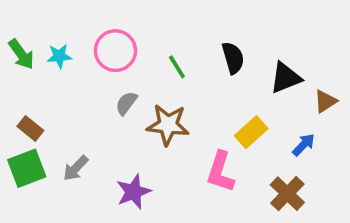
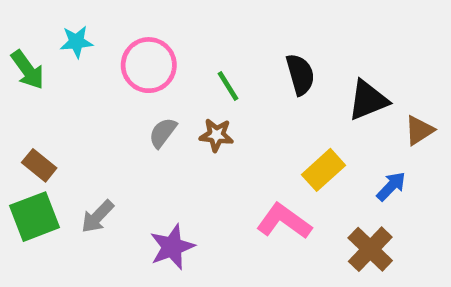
cyan star: (59, 56) -> (77, 42), moved
brown star: (168, 125) -> (216, 135), moved, size x0.6
pink L-shape: (220, 172) -> (284, 221), turned 108

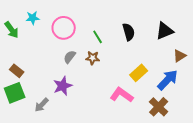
black triangle: (368, 100) -> (165, 31), moved
blue arrow: (391, 186) -> (168, 80), size x1.6
gray arrow: (97, 217) -> (42, 105), moved
purple star: (172, 247) -> (63, 86), moved

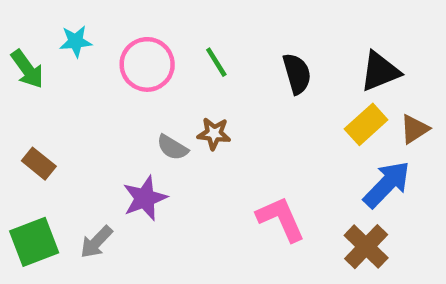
green line: (98, 37) -> (216, 62), moved
gray semicircle: (70, 57) -> (172, 147), moved, turned -96
yellow rectangle: (139, 73) -> (366, 124), moved
green square: (15, 93) -> (34, 242), moved
pink L-shape: (122, 95) -> (281, 219), turned 30

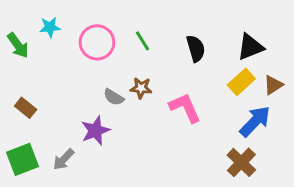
pink L-shape: (281, 219) -> (185, 108), moved

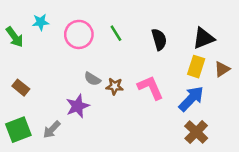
yellow rectangle: (241, 82) -> (196, 67), turned -30
brown star: (141, 88) -> (115, 86), moved
blue arrow: (255, 121) -> (191, 99), moved

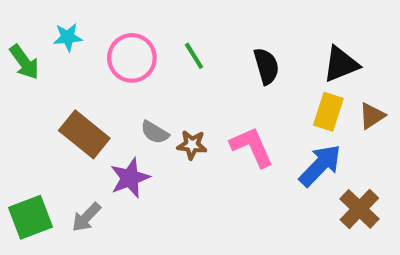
brown rectangle: (21, 88) -> (84, 134), moved, size x1.6
brown cross: (196, 132) -> (359, 209), moved

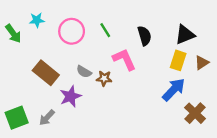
pink L-shape: (252, 147) -> (124, 59), moved

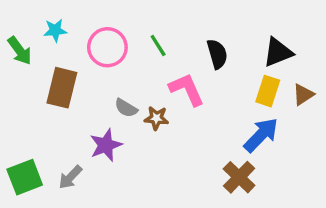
brown rectangle: (46, 73) -> (62, 88), moved, turned 65
brown cross: (195, 113) -> (239, 177), moved

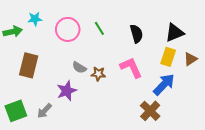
green arrow: (20, 51) -> (13, 32), turned -66
brown rectangle: (62, 88) -> (29, 65), moved
pink L-shape: (187, 89) -> (131, 67), moved

